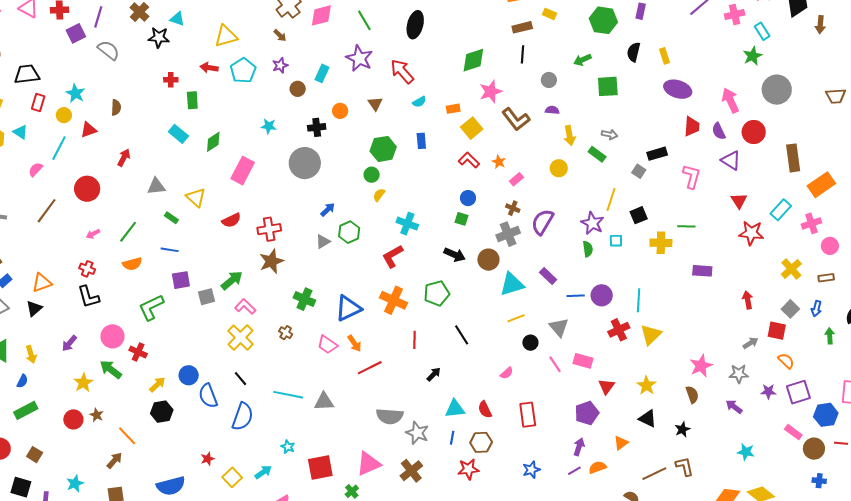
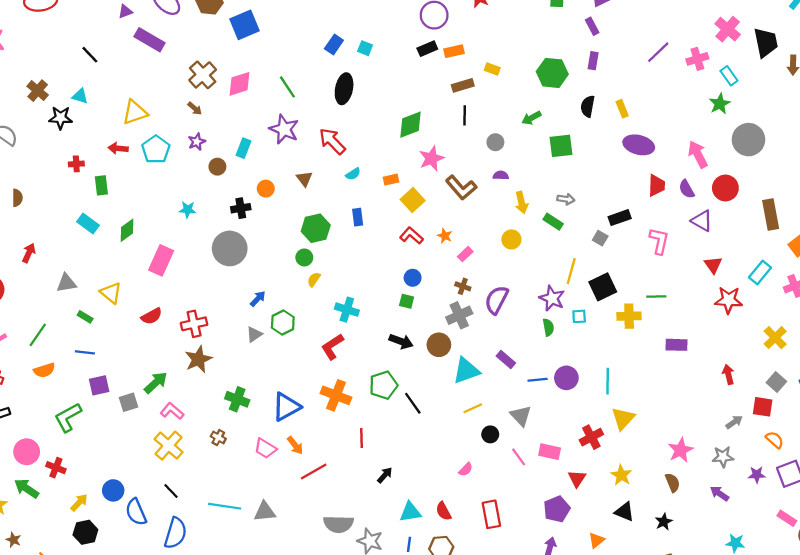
black square: (639, 215) -> (603, 287), size x1.4
red cross: (619, 330) -> (591, 437), moved
black line: (462, 335) -> (413, 403), moved

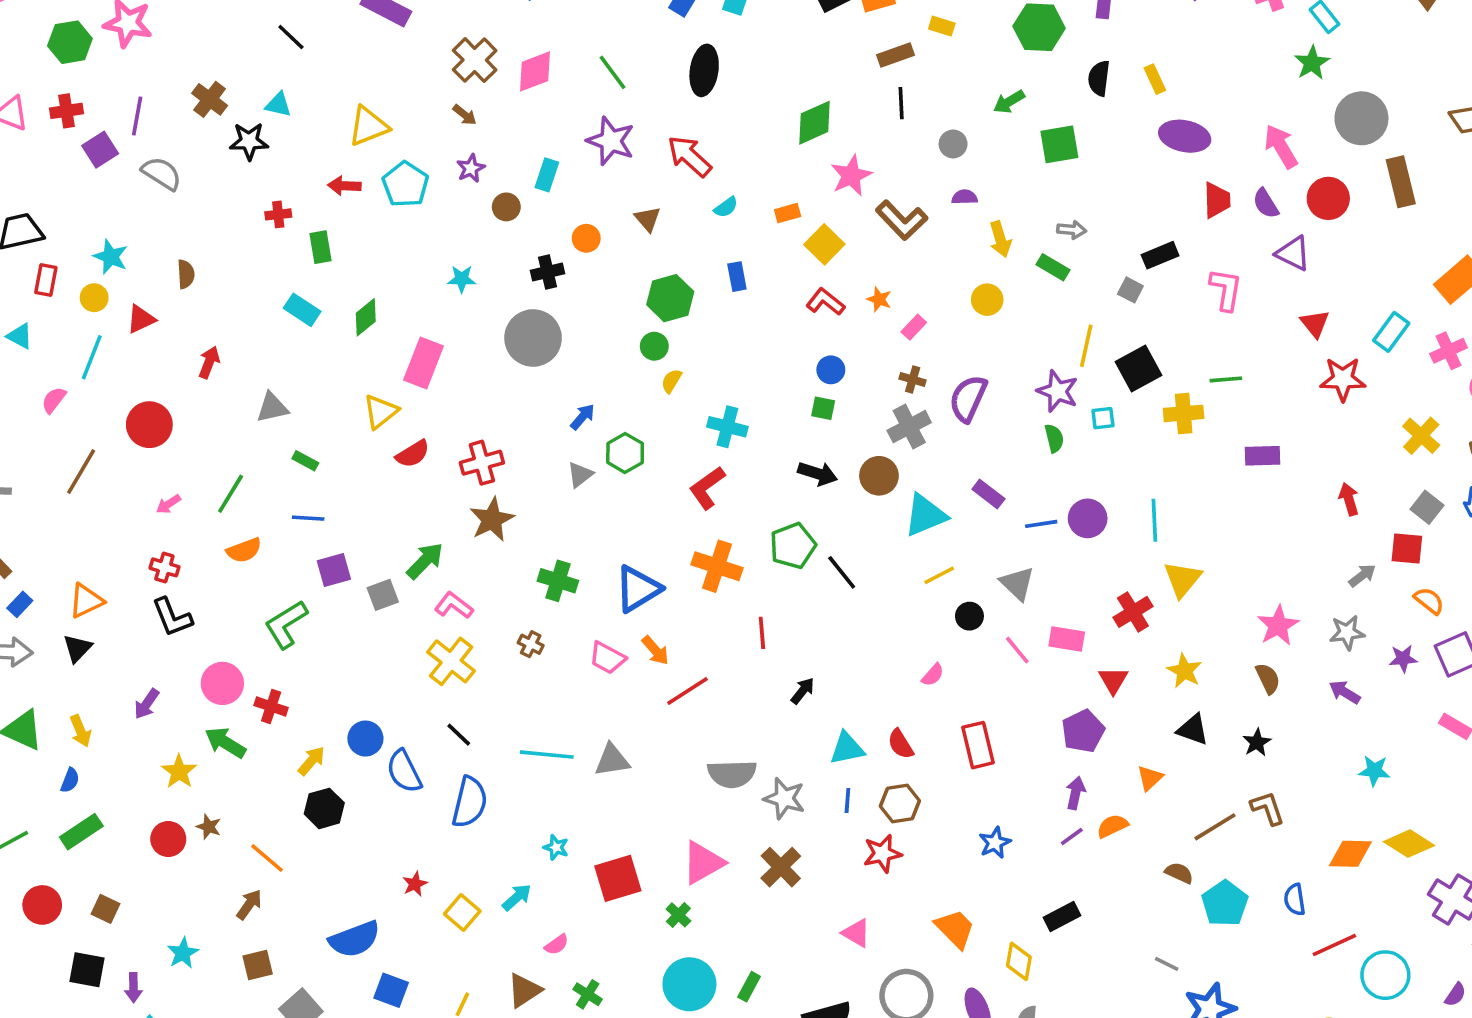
brown rectangle: (771, 214) -> (1401, 182), moved
yellow triangle: (111, 293) -> (381, 411), moved, turned 45

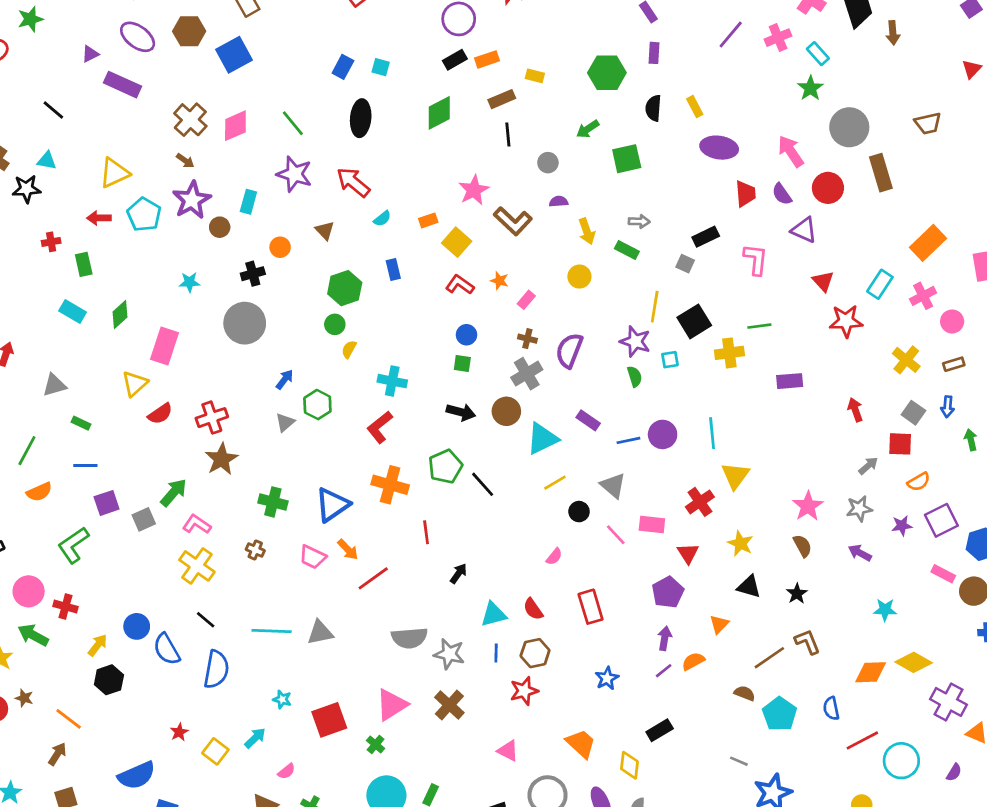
green diamond: (815, 123) -> (439, 113), moved
purple star: (471, 168) -> (192, 200), size x1.8
orange semicircle: (1429, 601) -> (919, 482), turned 115

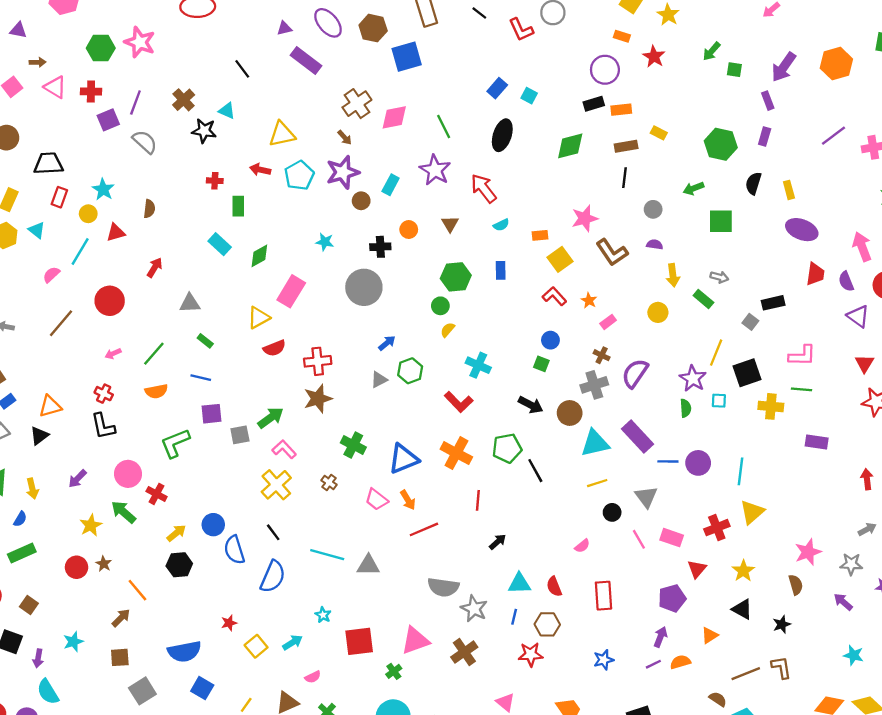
pink L-shape: (756, 259) -> (802, 356), moved, turned 72
purple rectangle: (588, 420) -> (638, 437), size x1.6
red L-shape: (380, 427) -> (459, 402), turned -108

